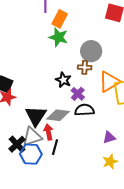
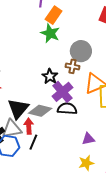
purple cross: (78, 94) -> (62, 92), size x1.5

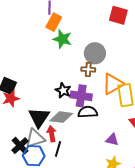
orange rectangle: (54, 15) -> (54, 22), moved
black star: (50, 76) -> (63, 90), moved
purple cross: (62, 92) -> (81, 96), turned -35
purple triangle: (88, 139) -> (112, 140), turned 32

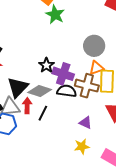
gray circle: (95, 53) -> (94, 46), moved
brown cross: (88, 69) -> (87, 86), moved, size x1.6
orange triangle: (113, 84) -> (96, 68), size x0.7
black line: (58, 149) -> (43, 113), moved

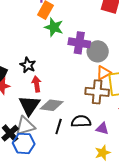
black star: (46, 65) -> (28, 65), moved
purple cross: (63, 74) -> (79, 43), moved
black semicircle: (67, 91) -> (81, 121), moved
red arrow: (27, 106) -> (37, 84), moved

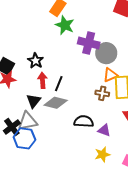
brown cross: (97, 92) -> (102, 93), size x0.6
black triangle: (29, 105) -> (34, 101), size x0.7
black line: (59, 126) -> (59, 84), moved

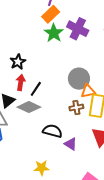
purple cross: (89, 43) -> (78, 29), moved
gray circle: (106, 53) -> (79, 79), moved
brown cross: (102, 93) -> (76, 107), turned -32
yellow star: (102, 154) -> (42, 168), moved

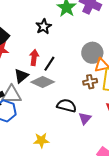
black star: (18, 62) -> (44, 27), moved
purple triangle: (71, 144) -> (85, 118), turned 40
yellow star: (42, 168) -> (41, 140), moved

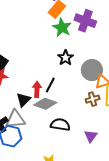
black star: (44, 27) -> (66, 58), moved
red arrow: (34, 57) -> (37, 89), moved
black semicircle: (67, 106) -> (60, 125), moved

